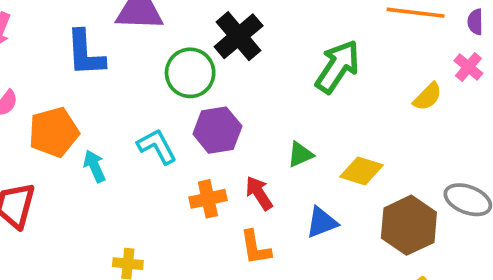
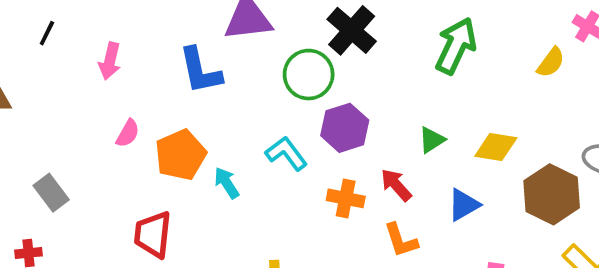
orange cross: (208, 199) -> (346, 198), turned 32

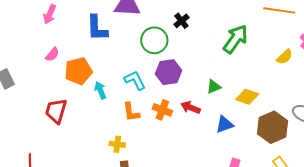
black cross: (352, 30) -> (181, 21), size x0.6
red arrow: (396, 185) -> (190, 107), turned -36
orange L-shape: (401, 240) -> (131, 112), moved

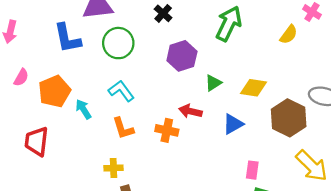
green circle: (154, 40) -> (118, 43), moved
purple hexagon: (168, 72) -> (182, 56), moved
orange cross: (162, 110) -> (167, 130), moved

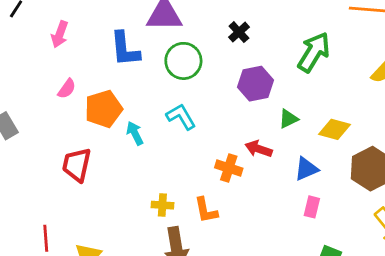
orange L-shape: (123, 128) -> (206, 210), moved
pink rectangle: (252, 170) -> (312, 207), moved

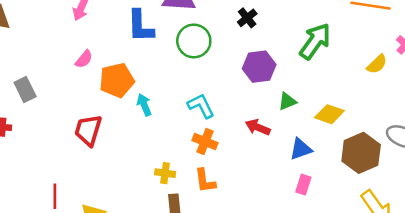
cyan L-shape: (181, 117) -> (201, 106), moved
orange cross: (229, 168) -> (205, 142), moved

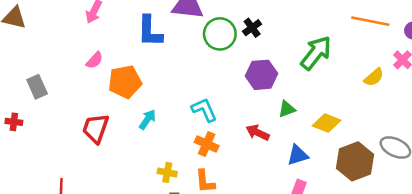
green circle: (194, 41) -> (220, 34), moved
cyan arrow: (144, 105) -> (147, 119), moved, turned 55

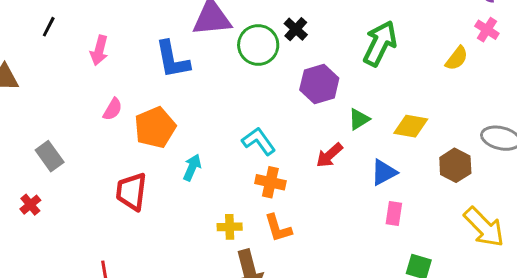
red cross: (14, 122) -> (30, 205), turned -35
red arrow: (258, 133) -> (329, 155), turned -55
brown hexagon: (355, 161) -> (455, 165), size x0.7

